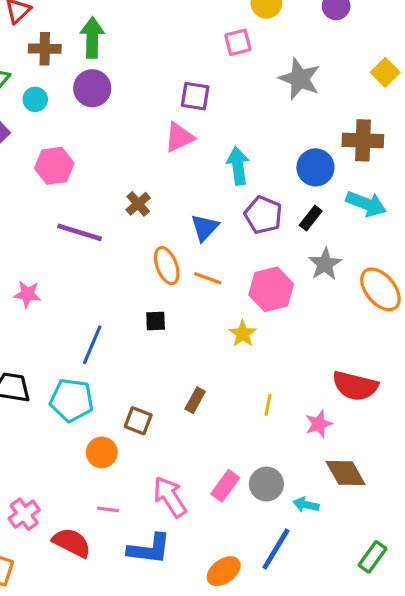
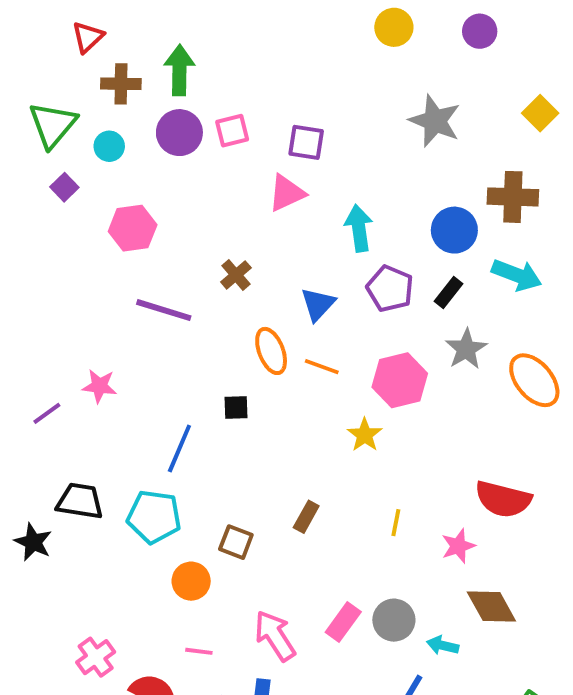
pink square: (238, 42) -> (232, 131), moved
black square: (156, 321) -> (236, 408), moved

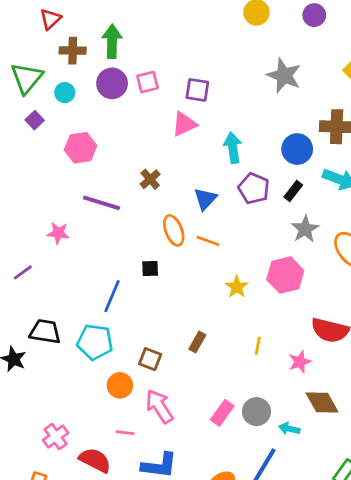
pink hexagon: (400, 380) -> (285, 275), moved
pink star: (99, 386) -> (58, 233), moved
pink arrow: (275, 636) -> (159, 406), moved

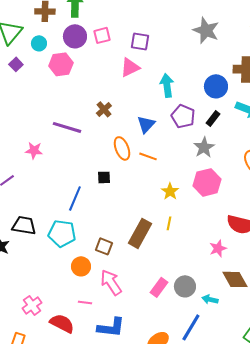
pink hexagon: (81, 148) -> (61, 64), moved
gray star: (305, 229) -> (204, 147), moved
brown rectangle: (197, 342) -> (140, 233), size x1.8
yellow line: (258, 346) -> (169, 223), moved

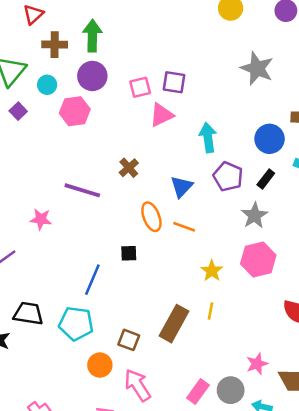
pink square: (102, 35) -> (140, 87), moved
pink star: (218, 248) -> (257, 364), moved

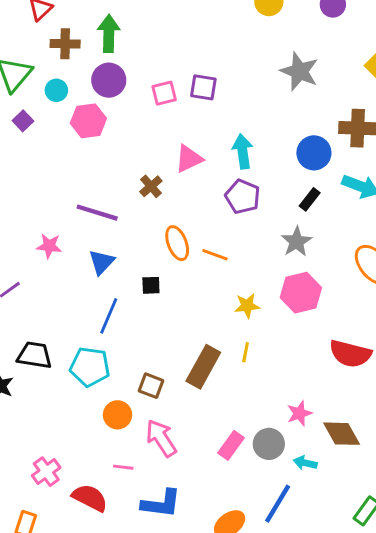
pink triangle: (161, 115) -> (189, 159), moved
purple pentagon: (228, 177) -> (243, 197), moved
blue triangle: (182, 187) -> (101, 262), moved
yellow star: (212, 271) -> (247, 306), turned 30

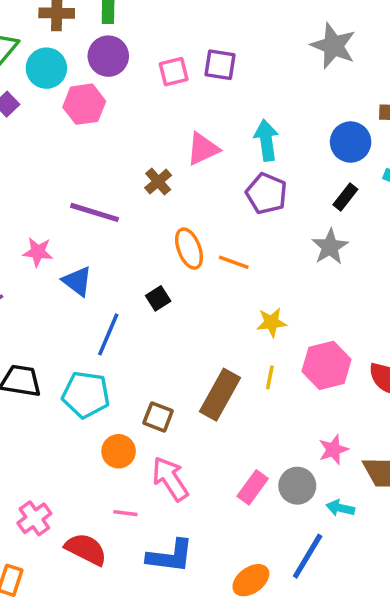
cyan circle: (56, 90) -> (46, 68), size x1.5
blue triangle: (101, 262) -> (77, 281), moved, turned -36
black square: (151, 285) -> (158, 298), turned -30
pink hexagon: (301, 293) -> (327, 365), moved

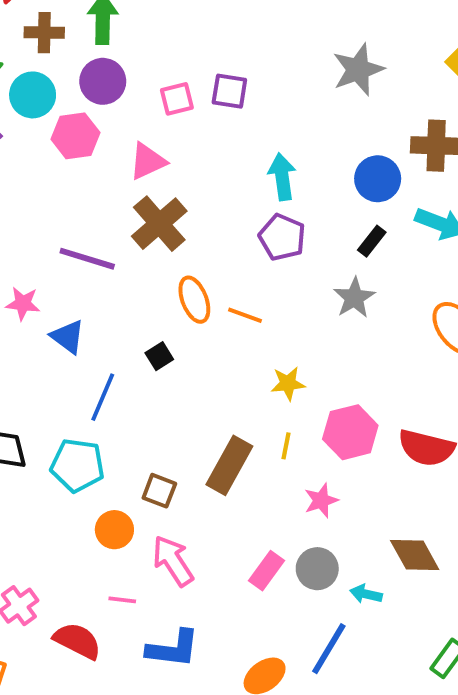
gray star: (333, 46) -> (358, 70), turned 30
pink triangle: (203, 149) -> (148, 161), moved
brown cross: (158, 182) -> (159, 224), size x1.8
pink star: (333, 450) -> (321, 500), moved

